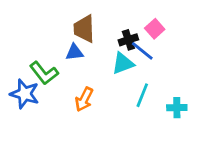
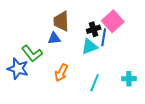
pink square: (155, 29) -> (113, 21), size x1.5
blue line: (142, 51) -> (104, 37), turned 60
cyan line: (142, 95) -> (95, 83), moved

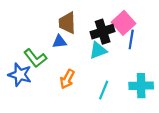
black cross: (94, 29) -> (103, 32), size x1.5
blue line: (104, 37) -> (131, 39), moved
cyan cross: (129, 79) -> (141, 86), size x1.5

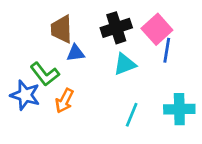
brown trapezoid: (67, 23) -> (62, 29), moved
black cross: (103, 32) -> (116, 28), moved
orange arrow: (67, 79) -> (64, 101), moved

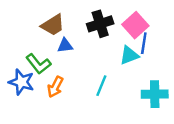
brown trapezoid: (62, 29) -> (53, 25), turned -120
cyan triangle: (125, 64) -> (129, 55), moved
cyan line: (132, 115) -> (101, 86), moved

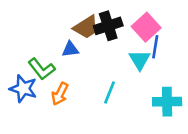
brown trapezoid: (53, 25) -> (86, 27), moved
cyan triangle: (129, 55) -> (140, 60), turned -40

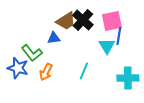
black cross: (108, 26) -> (83, 20), turned -30
pink square: (146, 27) -> (112, 21), turned 30

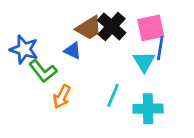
blue triangle: (54, 38) -> (73, 51), turned 32
blue star: (18, 68) -> (24, 49), moved
cyan cross: (128, 78) -> (148, 109), moved

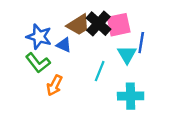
pink square: (151, 28) -> (119, 25), moved
blue star: (24, 49) -> (39, 37), moved
cyan line: (113, 95) -> (100, 71), moved

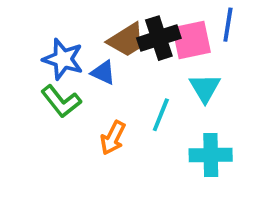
black cross: (98, 24) -> (159, 38), turned 30
blue line: (141, 43) -> (228, 25), moved
orange arrow: (54, 85) -> (113, 138), moved

